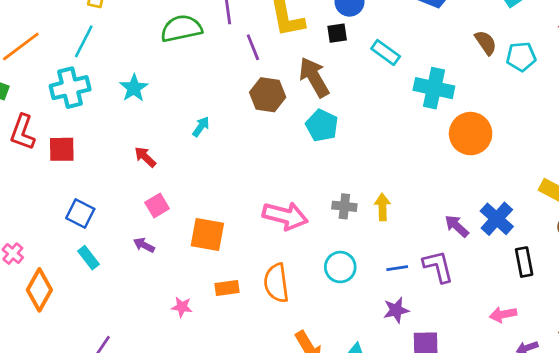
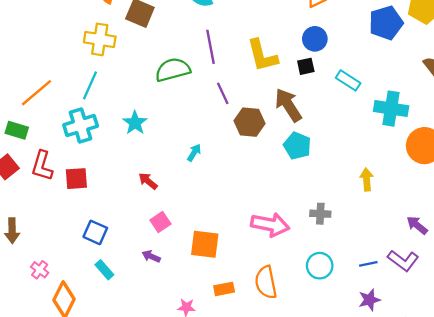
purple line: (253, 47) -> (223, 93), moved
yellow arrow: (382, 207) -> (367, 179), moved
purple L-shape: (438, 266) -> (403, 261), turned 144

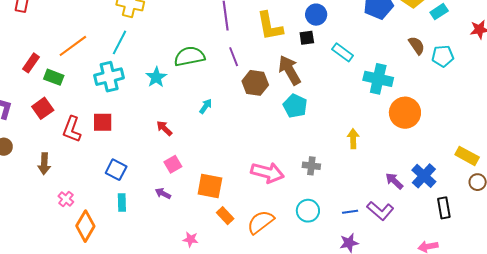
green semicircle: (173, 70) -> (189, 56), moved
red L-shape: (42, 166) -> (72, 129), moved
cyan rectangle: (104, 270) -> (122, 202), turned 36
orange semicircle: (266, 282) -> (261, 222), turned 60
orange rectangle: (224, 289) -> (225, 216), moved, turned 54

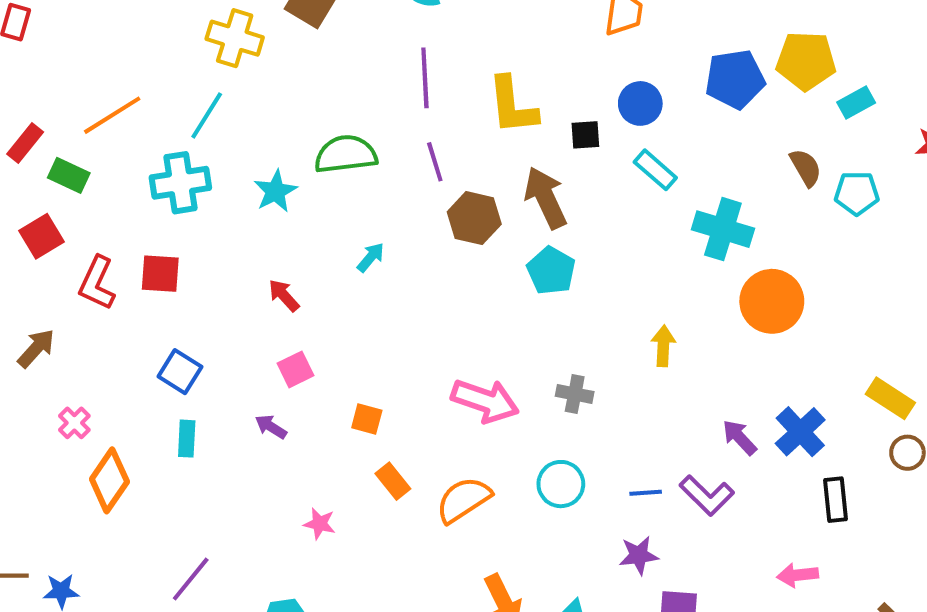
blue circle: (316, 15) -> (640, 103), moved
brown arrow: (44, 164) -> (36, 348), turned -145
orange square: (210, 186) -> (367, 419), size x0.6

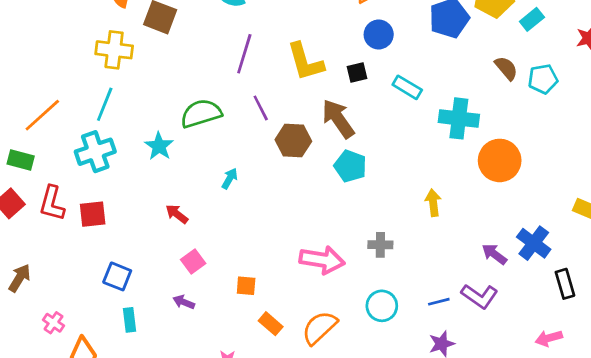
purple line: (425, 78) -> (244, 54), turned 30
blue circle: (640, 103) -> (379, 34), moved
red L-shape: (97, 283) -> (52, 203), moved

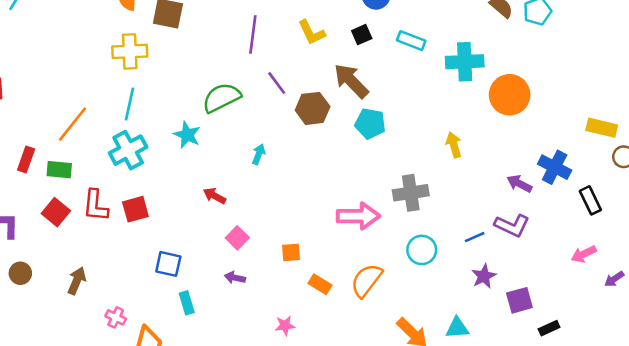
yellow L-shape: (305, 62) -> (311, 33), size x0.7
gray cross: (380, 245) -> (411, 193), size x1.5

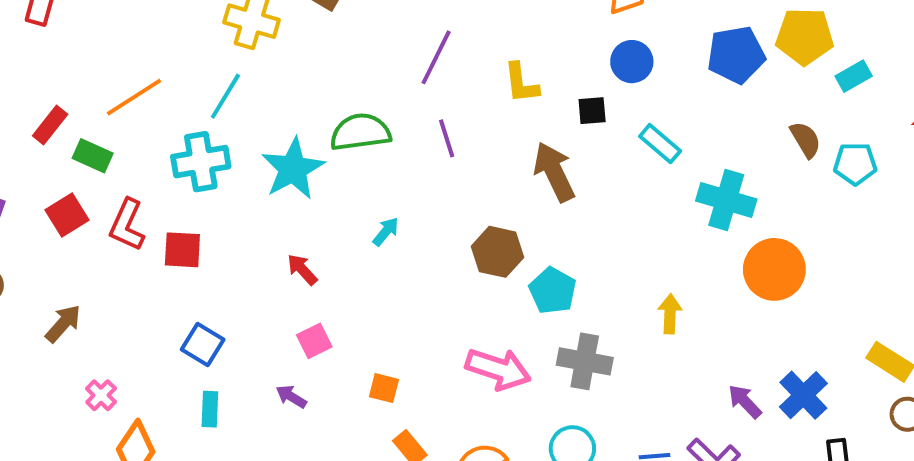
brown hexagon: (313, 108) -> (498, 252), moved
cyan pentagon: (370, 124) -> (553, 291), moved
cyan star: (187, 135) -> (293, 169), size x1.5

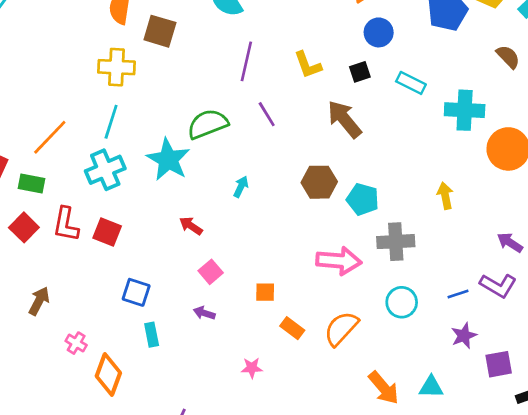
red square: (182, 250) -> (107, 232), turned 32

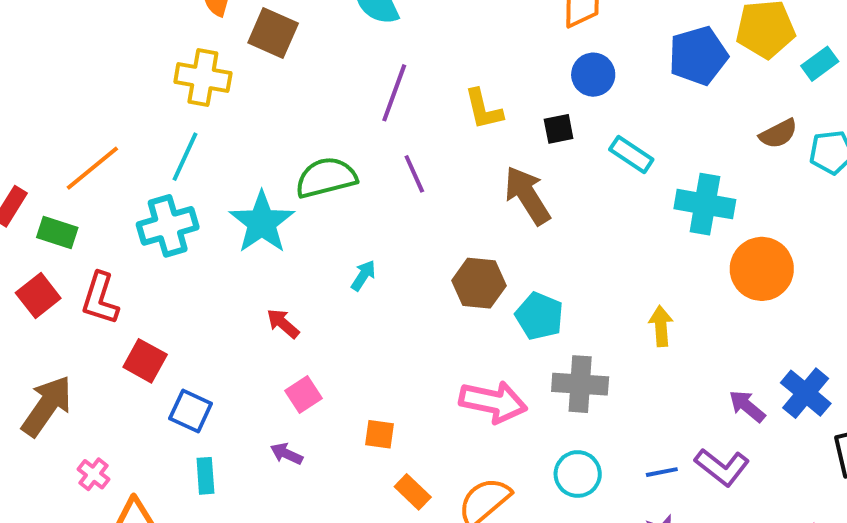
brown semicircle: (508, 57) -> (778, 134), turned 100
red square: (107, 232) -> (145, 361), moved
brown arrow: (39, 301) -> (47, 406), size x1.5

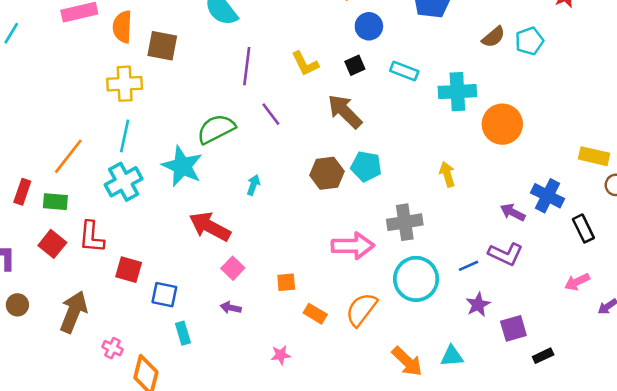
cyan pentagon: (539, 316) -> (366, 166), moved
red arrow: (283, 324) -> (210, 227), size x1.8
cyan circle: (578, 474) -> (416, 279), size x1.5

